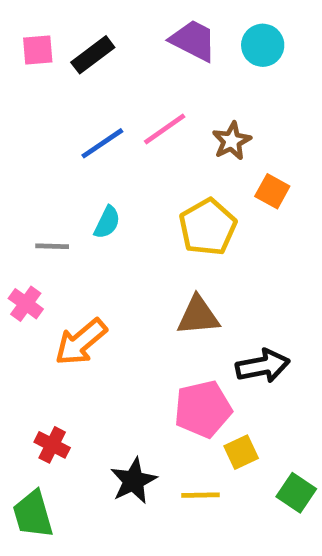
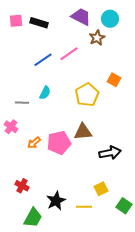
black rectangle: (93, 55) -> (39, 23), turned 54
brown star: (232, 141) -> (97, 38), moved
orange arrow: (81, 342) -> (34, 143), size x0.6
pink pentagon: (203, 409) -> (59, 143), moved
green trapezoid: (33, 514) -> (33, 218), moved, turned -135

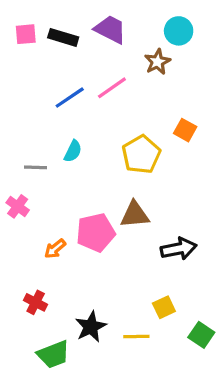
purple trapezoid: (81, 17) -> (110, 29), moved
orange arrow: (34, 143) -> (55, 249), moved
green trapezoid: (33, 218) -> (53, 354), turned 40

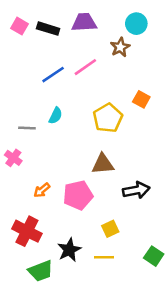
purple trapezoid: (110, 29) -> (84, 22), turned -30
pink square: (26, 34) -> (19, 26), turned 35
pink pentagon: (96, 232) -> (78, 195), moved
red cross: (36, 302) -> (27, 231), size x1.6
yellow square: (164, 307) -> (110, 229), moved

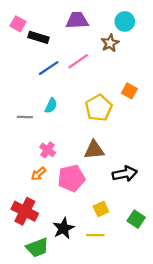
black rectangle: (48, 29) -> (38, 37), moved
pink cross: (13, 158) -> (48, 150), moved
green square: (154, 256) -> (136, 219), moved

